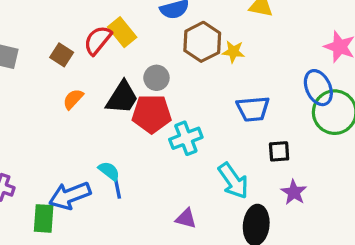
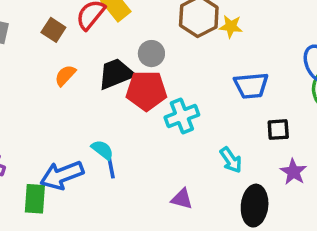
black trapezoid: (122, 97) -> (116, 74), turned -144
cyan arrow: (233, 181) -> (231, 160), size x0.7

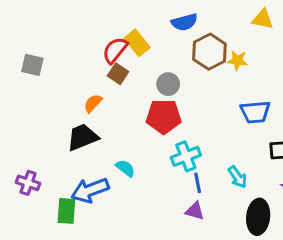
brown square: (53, 30) -> (118, 74), moved
black trapezoid: (116, 74) -> (83, 137), moved
cyan cross: (182, 116) -> (186, 156), moved
blue line: (111, 167) -> (198, 183), moved

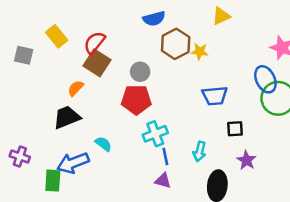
yellow triangle: (263, 19) -> (221, 16), turned -36
yellow rectangle: (137, 43) -> (57, 36), moved
brown square: (118, 74) -> (97, 63), size x1.5
cyan arrow: (237, 177) -> (200, 151), turned 48

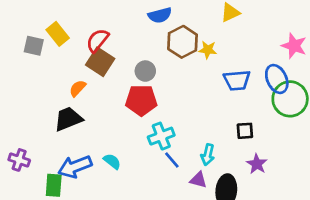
gray square: (24, 55) -> (34, 46), moved
blue trapezoid: (215, 96) -> (237, 80), moved
cyan semicircle: (103, 144) -> (112, 161), moved
blue line: (165, 157) -> (172, 160), turned -30
purple triangle: (163, 181) -> (198, 180), moved

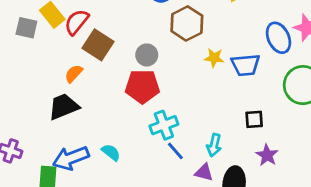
red semicircle: (97, 40) -> (77, 22), moved
yellow star: (208, 50) -> (214, 58), moved
blue ellipse: (277, 79) -> (278, 38), moved

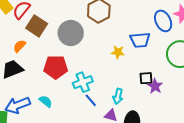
gray circle: (147, 55) -> (71, 33), size x1.6
yellow star: (214, 58) -> (118, 52), moved
red pentagon: (142, 86) -> (56, 67), moved
purple star: (267, 155) -> (155, 86), moved

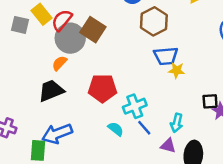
brown square: (37, 26) -> (93, 30), moved
gray circle: (71, 33) -> (70, 38), moved
blue trapezoid: (140, 40) -> (166, 56), moved
cyan semicircle: (46, 101) -> (116, 129), moved

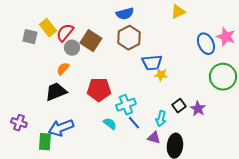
brown hexagon: (154, 21) -> (129, 38), moved
gray circle: (70, 38) -> (72, 48), size x0.6
black square: (210, 101) -> (179, 106), moved, turned -32

